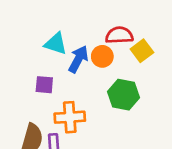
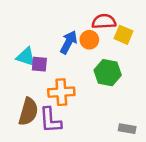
cyan triangle: (56, 44) -> (26, 57), moved
yellow square: (142, 51) -> (123, 35), turned -30

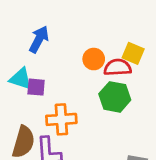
red semicircle: (104, 21) -> (118, 67), moved
blue arrow: (69, 42) -> (39, 39), moved

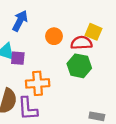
orange circle: (94, 59) -> (54, 36), moved

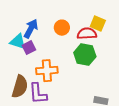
blue arrow: (20, 21) -> (31, 29), moved
purple square: (18, 58) -> (29, 48), turned -32

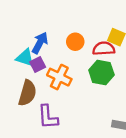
orange cross: (47, 71) -> (59, 77), moved, turned 30
brown semicircle: (20, 87) -> (27, 93), moved

